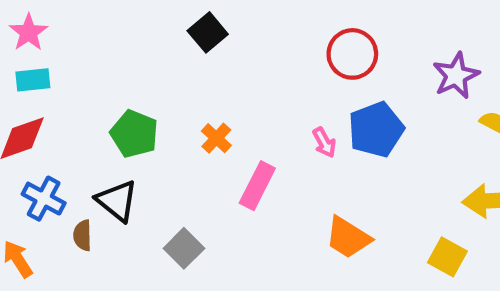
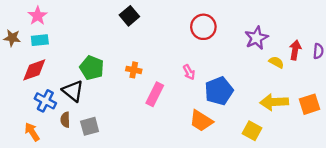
blue pentagon: (376, 130) -> (219, 91), moved
orange cross: (216, 138) -> (134, 70), turned -32
black triangle: (117, 201) -> (73, 91), moved
gray square: (184, 248) -> (90, 126), moved, turned 30

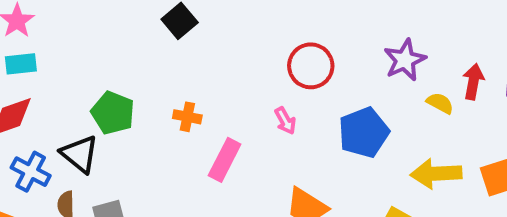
red circle: (203, 27) -> (311, 66), moved
blue pentagon: (219, 91) -> (364, 132), moved

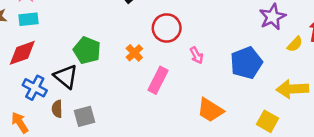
red circle: (311, 66) -> (167, 28), moved
yellow semicircle: (440, 103) -> (295, 44), turned 105
orange cross: (187, 117) -> (134, 53), turned 35

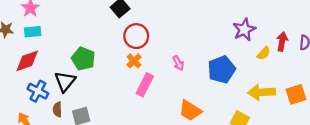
red circle: (167, 28) -> (136, 36), moved
orange cross: (134, 53) -> (134, 61), moved
black triangle: (66, 77) -> (65, 81), turned 30

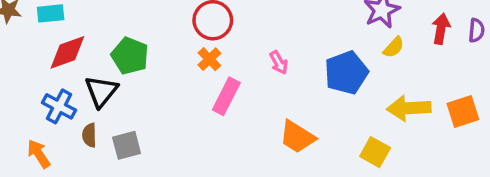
yellow semicircle: (264, 53) -> (394, 47), moved
red diamond: (27, 61) -> (67, 52), moved

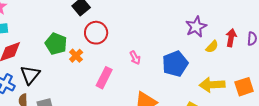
yellow semicircle: (394, 47) -> (212, 47), moved
green pentagon: (130, 56) -> (56, 44), moved
orange cross: (209, 59) -> (76, 56), moved

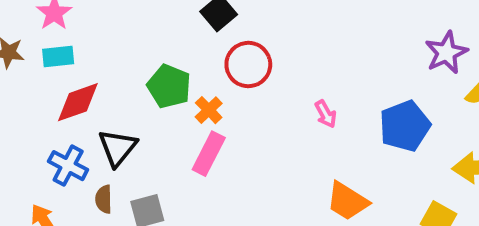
pink rectangle: (104, 78) -> (209, 154), moved

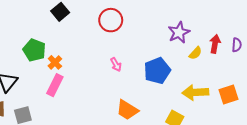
red circle: (248, 65) -> (111, 20), moved

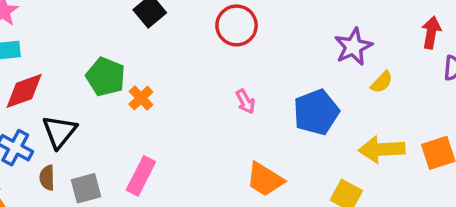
red arrow: (215, 44) -> (431, 33), moved
pink rectangle: (55, 85) -> (141, 176), moved

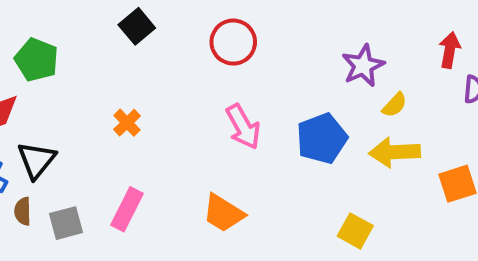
green pentagon: (106, 77) -> (36, 60), moved
pink arrow: (245, 102) -> (243, 127), size x1.6
yellow arrow: (382, 149) -> (395, 152), moved
orange trapezoid: (265, 179) -> (223, 213), moved

